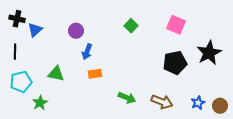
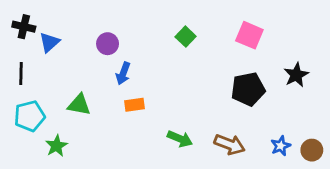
black star: (209, 53) -> (296, 75), size x0.7

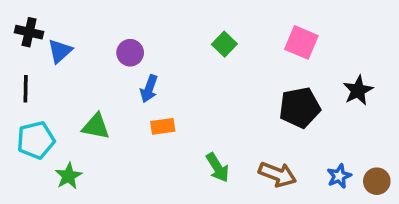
green arrow: (180, 139) -> (217, 167), turned 35

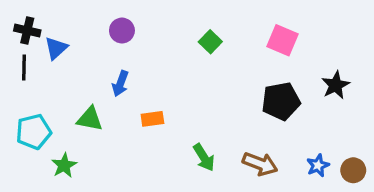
purple circle: (130, 53) -> (122, 31), moved
black line: (26, 89) -> (24, 67), moved
blue arrow: (149, 89) -> (120, 84), moved

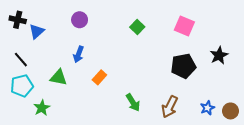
black line: (24, 67) -> (21, 60), moved, turned -42
orange rectangle: (152, 119) -> (99, 77), turned -40
brown arrow: (260, 164) -> (170, 107), turned 95

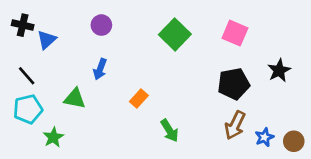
green square: (137, 27) -> (175, 34), size x1.6
orange rectangle: (99, 77) -> (139, 99), moved
brown arrow: (170, 107) -> (235, 125), moved

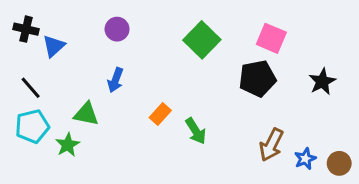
black pentagon: (234, 84) -> (257, 78), moved
green arrow: (170, 131) -> (196, 131), moved
green star: (53, 137) -> (68, 145), moved

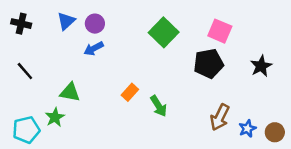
blue triangle: (54, 46) -> (66, 21), moved
blue arrow: (115, 80) -> (94, 49), moved, turned 42
cyan pentagon: (32, 126) -> (26, 130), moved

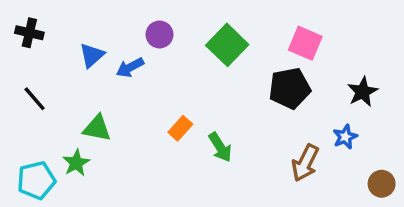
blue triangle: (66, 21) -> (92, 55), moved
purple circle: (95, 24) -> (159, 34), moved
blue star: (247, 129) -> (345, 137), moved

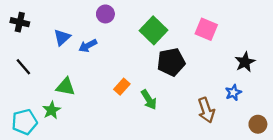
purple circle: (159, 34) -> (105, 14), moved
black pentagon: (290, 88) -> (171, 62), moved
brown arrow: (305, 163) -> (206, 110), turned -45

